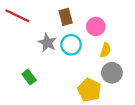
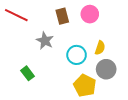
pink circle: (96, 26) -> (90, 14), moved
cyan circle: (71, 45) -> (77, 55), moved

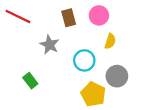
yellow semicircle: (100, 48) -> (110, 41), moved

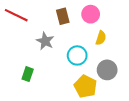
green rectangle: (30, 81) -> (28, 74), turned 56

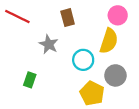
pink circle: (91, 14) -> (118, 15), moved
yellow semicircle: (101, 38) -> (109, 41), size x1.6

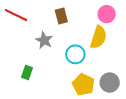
gray circle: (115, 75) -> (110, 83), moved

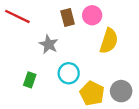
pink circle: (107, 14) -> (92, 15), moved
cyan circle: (75, 54) -> (69, 73), moved

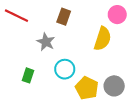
pink circle: (92, 15) -> (117, 15), moved
brown rectangle: (68, 17) -> (64, 17), turned 35

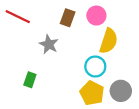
pink circle: (117, 15) -> (96, 16), moved
cyan circle: (65, 69) -> (95, 66), moved

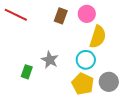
gray star: (49, 44) -> (50, 60), moved

